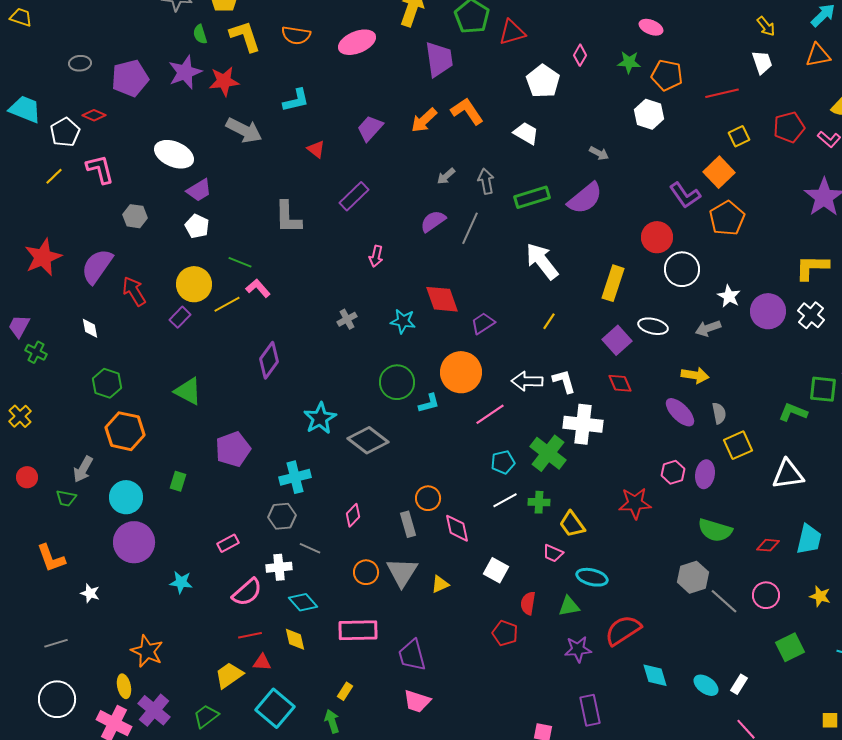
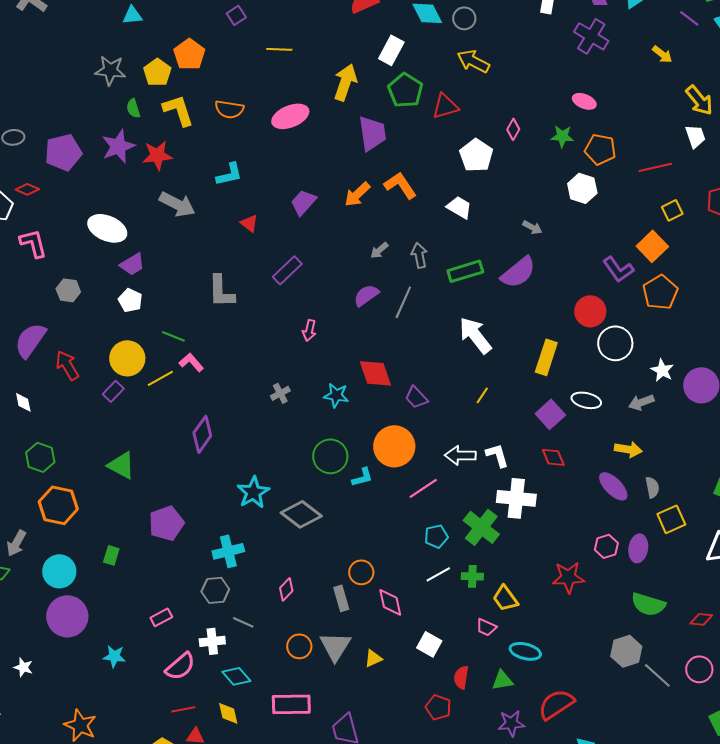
yellow arrow: (766, 26) -> (699, 100), size x1.5
purple trapezoid: (483, 323) -> (416, 397), turned -100

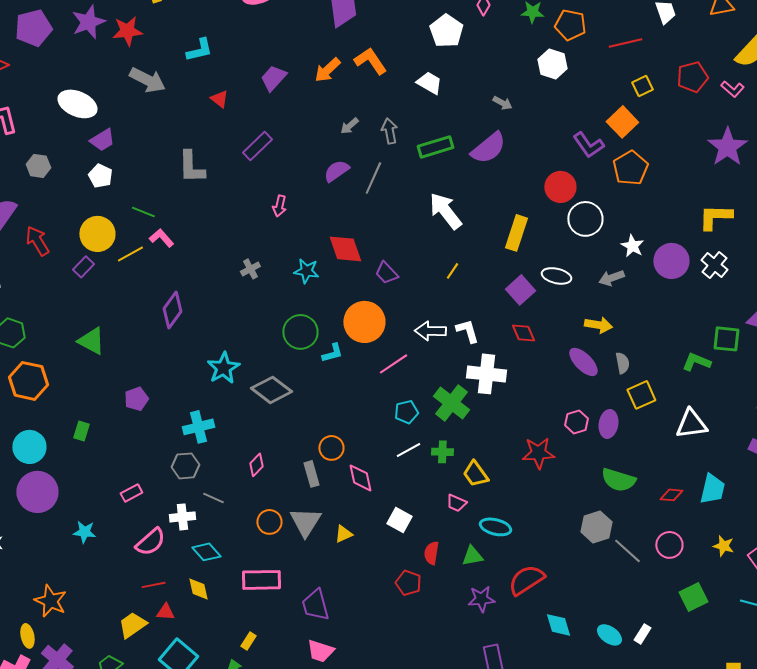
purple pentagon: (166, 523) -> (136, 399), size x0.7

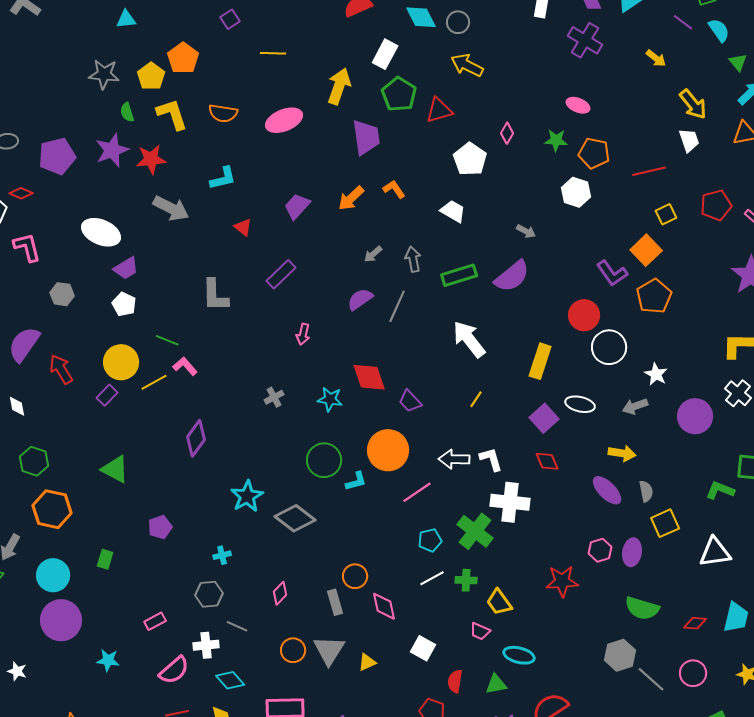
orange L-shape: (370, 61) -> (394, 189), size x0.7
purple circle: (671, 261) -> (695, 416), moved
cyan cross: (198, 427) -> (222, 555), size x0.6

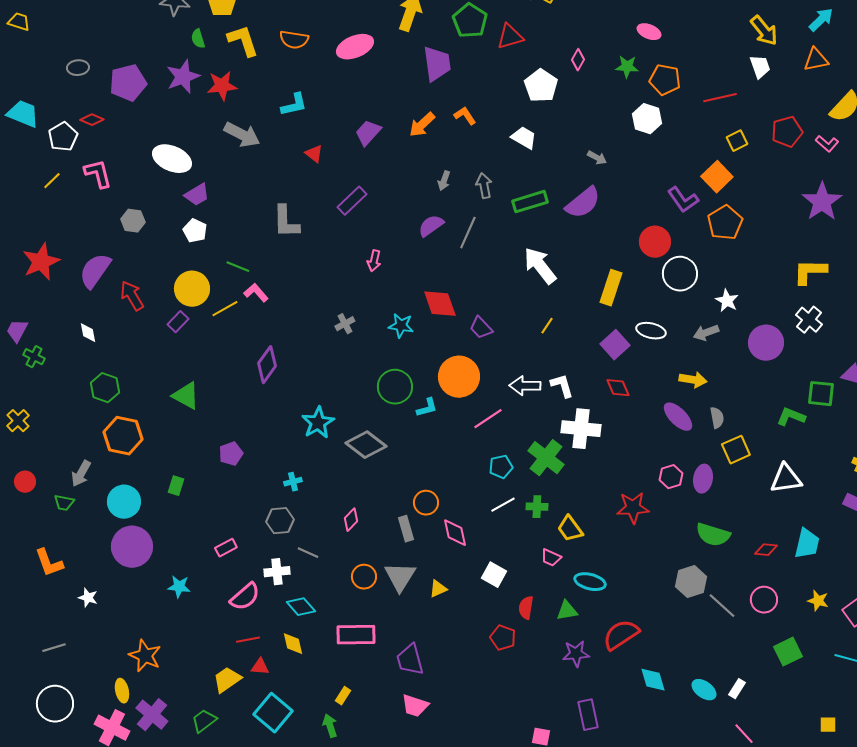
gray arrow: (373, 254) -> (444, 181), turned -30

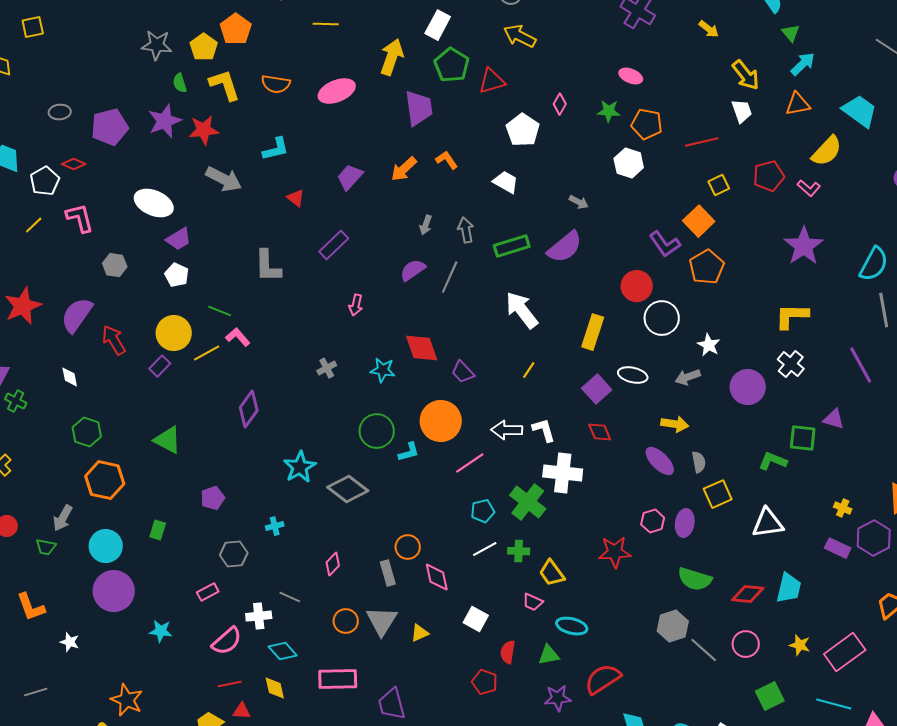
gray hexagon: (280, 521) -> (234, 554), moved
red diamond: (766, 550) -> (748, 594), size x1.4

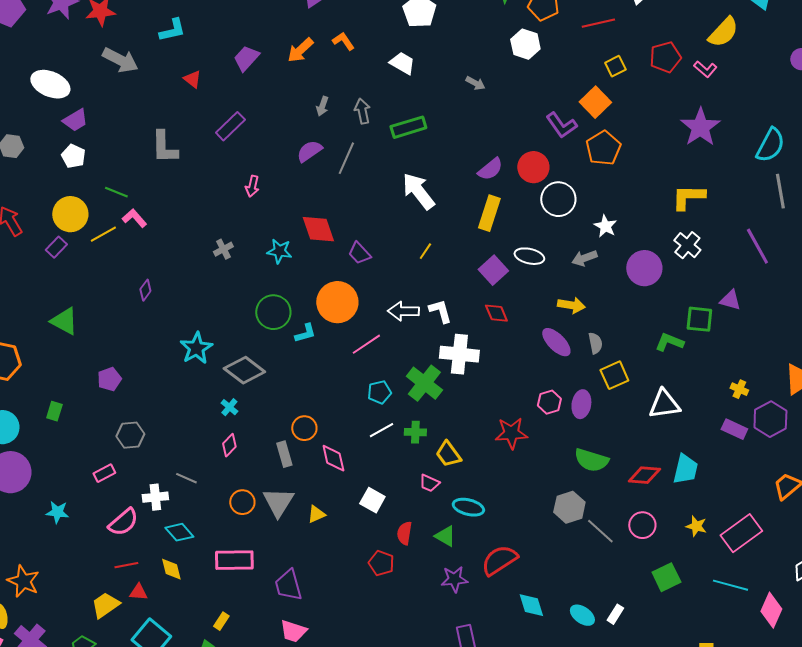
purple semicircle: (565, 247) -> (490, 169), moved, size x0.7
purple diamond: (249, 409) -> (145, 290), size x0.6
cyan cross: (275, 526) -> (229, 407), moved, turned -36
green triangle: (549, 655) -> (445, 536), turned 40

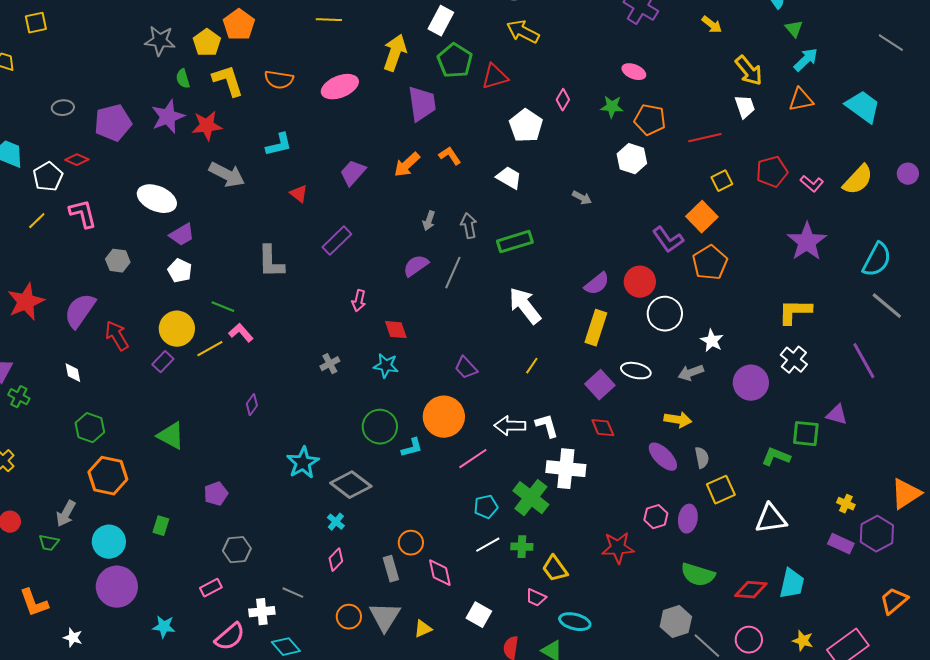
yellow semicircle: (723, 32) -> (858, 180), moved
gray line: (780, 191) -> (887, 306), turned -40
red diamond: (318, 229) -> (396, 330), moved, size x0.7

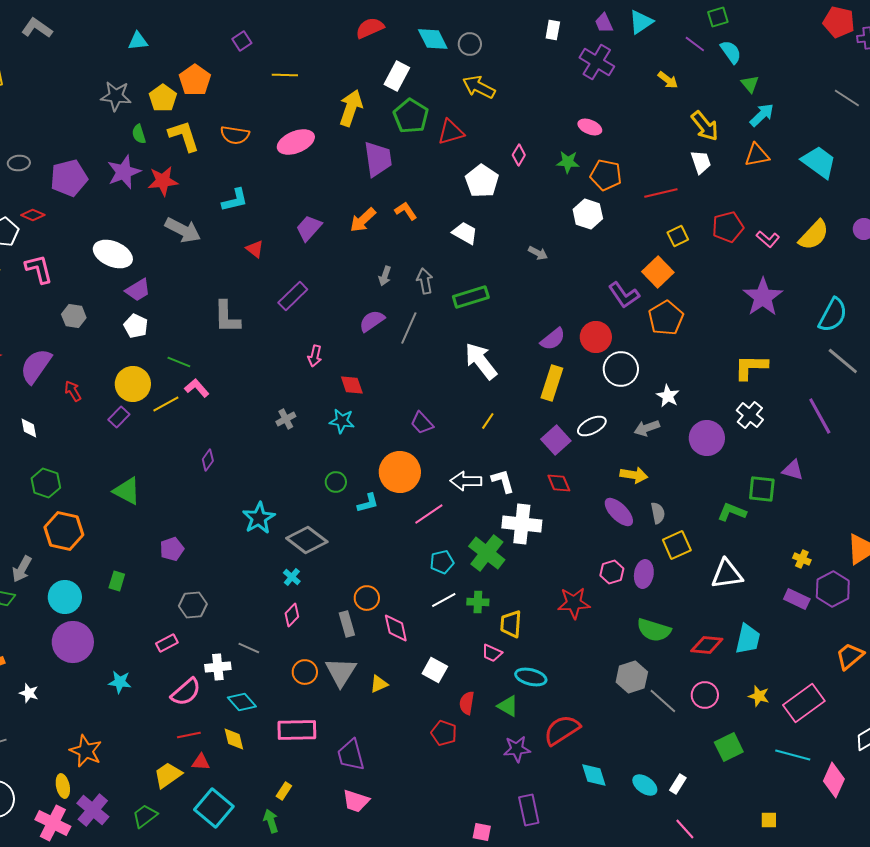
red arrow: (117, 336) -> (73, 391), size x0.7
white ellipse: (636, 371) -> (592, 426), turned -40
green circle: (380, 427) -> (336, 482), size x0.6
yellow trapezoid: (555, 569) -> (511, 624), turned 40

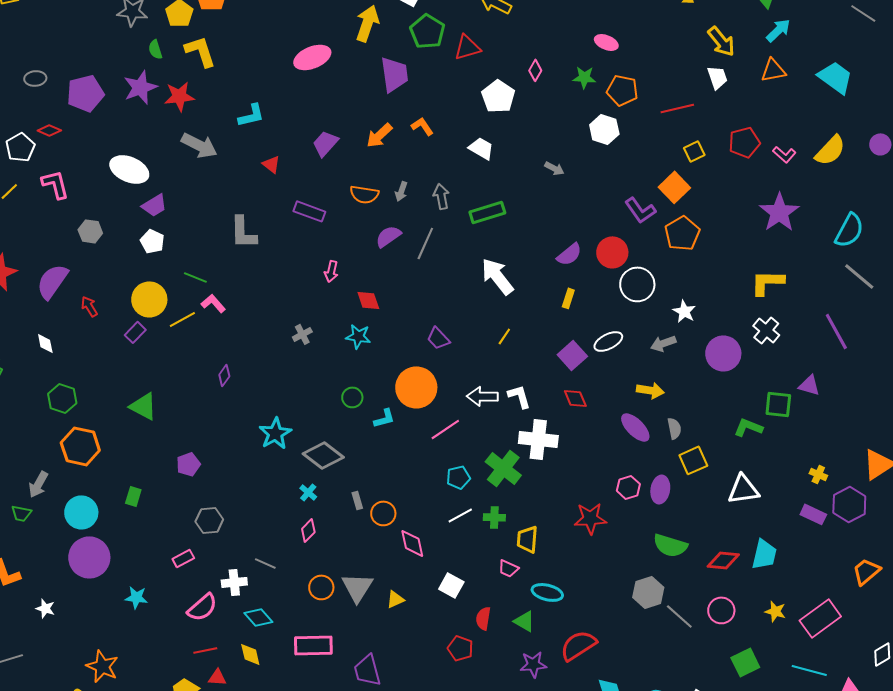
orange semicircle: (235, 135) -> (364, 194), moved
purple rectangle: (293, 296) -> (309, 211), turned 64
yellow rectangle: (552, 383) -> (568, 298), size x0.6
gray rectangle: (347, 624) -> (357, 500), moved, size x0.7

